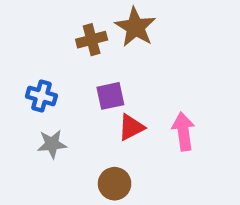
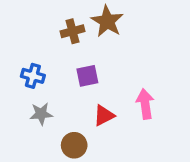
red triangle: (131, 127) -> (104, 116), moved
brown circle: (115, 184) -> (74, 145), moved

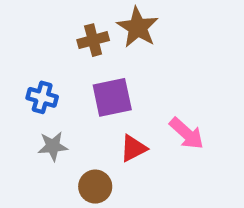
purple square: (87, 76) -> (112, 97), size x1.4
pink arrow: (145, 104) -> (186, 133), turned 140

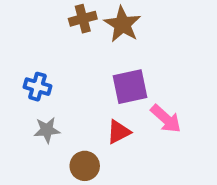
brown cross: (93, 40) -> (83, 19), moved
purple square: (112, 97) -> (130, 87), moved

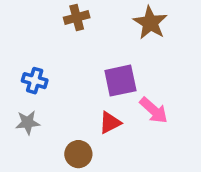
brown star: (122, 24) -> (150, 23), moved
gray star: (47, 130) -> (28, 123), moved

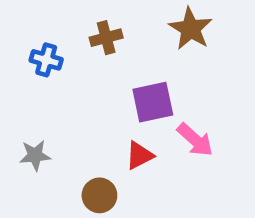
brown cross: (77, 18) -> (106, 38), moved
blue cross: (35, 81) -> (46, 60), moved

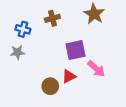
gray star: (35, 155) -> (17, 52), moved
brown circle: (99, 195) -> (50, 86), moved

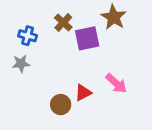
brown cross: (52, 18) -> (63, 22), turned -32
purple square: (75, 50) -> (87, 38), moved

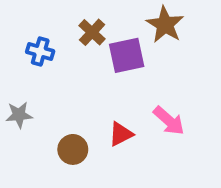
gray star: (21, 64) -> (19, 115), moved
brown circle: (61, 105) -> (73, 149), moved

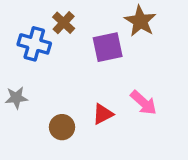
brown cross: (92, 32) -> (64, 23), moved
blue cross: (40, 52) -> (34, 44), size x1.4

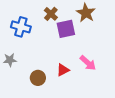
brown cross: (64, 23) -> (51, 14), moved

